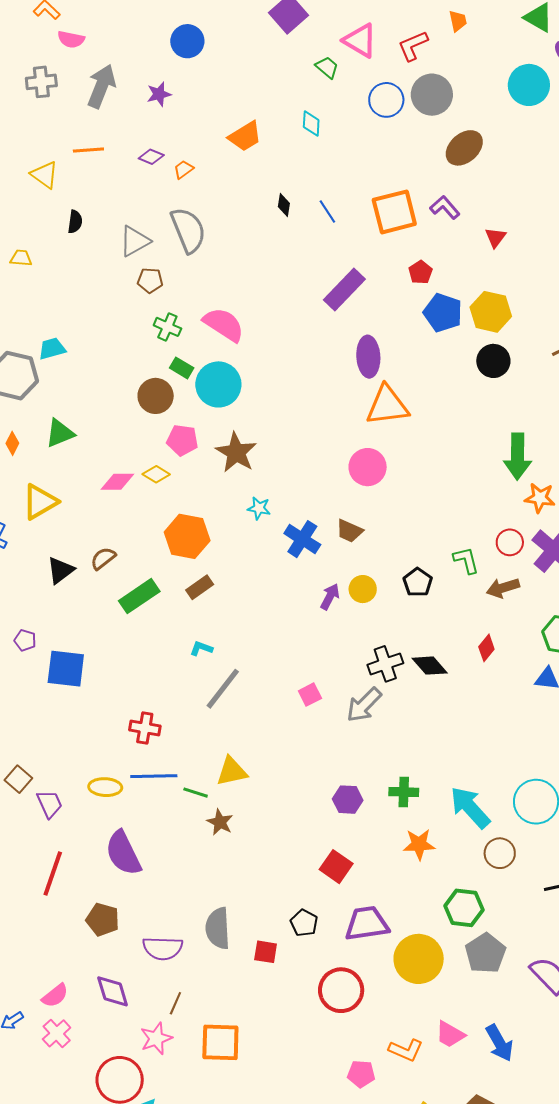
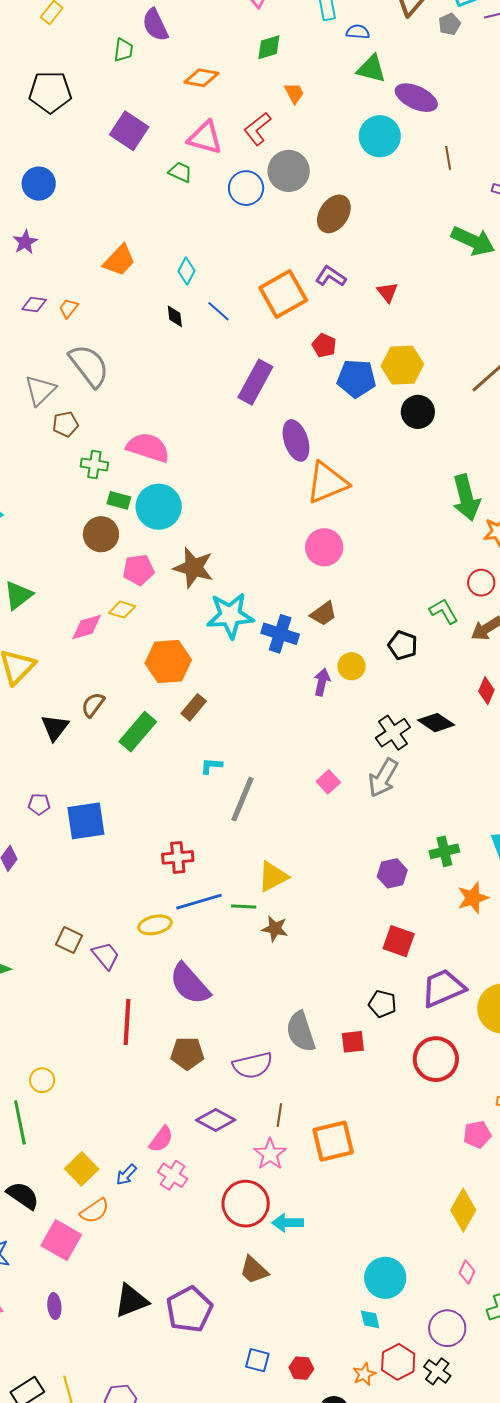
cyan diamond: (311, 123) -> (187, 271), moved, turned 40
cyan star: (259, 508) -> (230, 615), size x2.0
brown trapezoid: (349, 531) -> (323, 614), turned -44
purple diamond: (113, 991) -> (216, 1120), turned -30

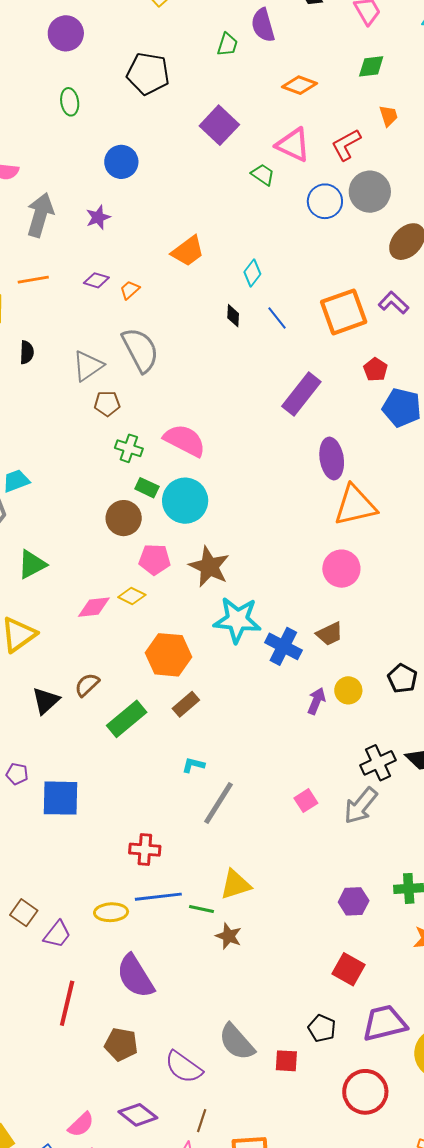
purple trapezoid: (106, 956) -> (57, 934), turned 68
gray semicircle: (301, 1032) -> (237, 1042), turned -33
purple semicircle: (253, 1065) -> (184, 1067), turned 39

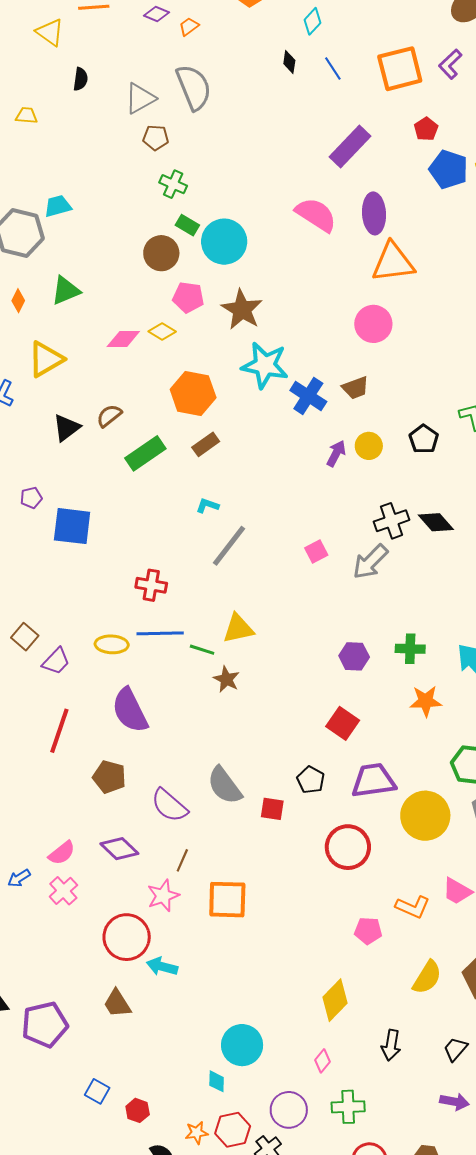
purple L-shape: (394, 303) -> (450, 64), turned -92
pink semicircle: (185, 440) -> (316, 215), moved
purple pentagon: (17, 774) -> (31, 498), turned -30

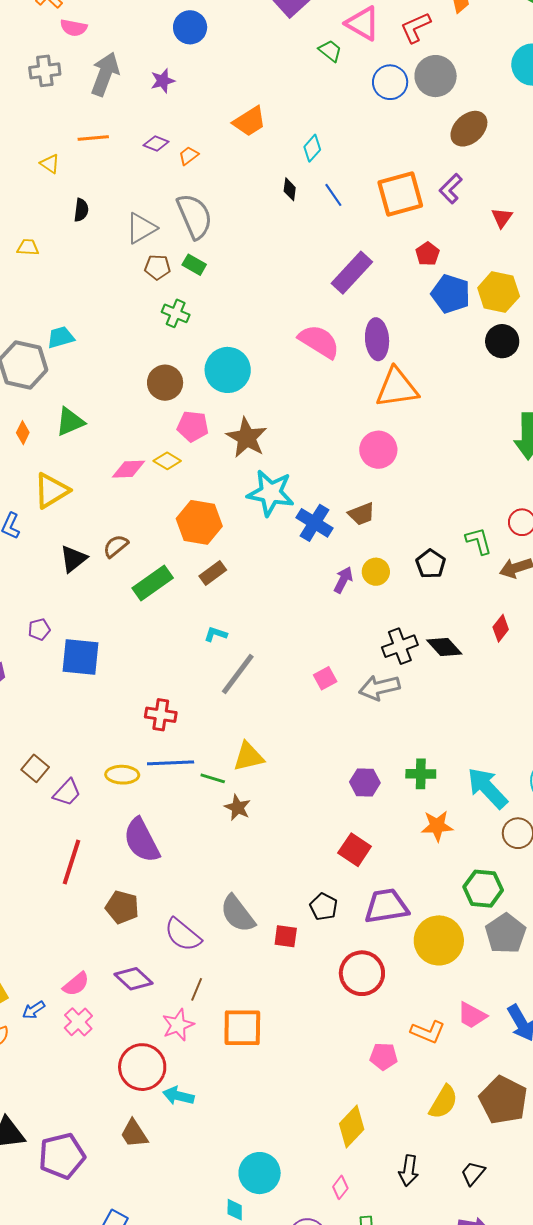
yellow triangle: (50, 32) -> (50, 164), size x0.7
green rectangle: (187, 225) -> (194, 265), moved
gray arrow: (370, 562) -> (379, 688), turned 33

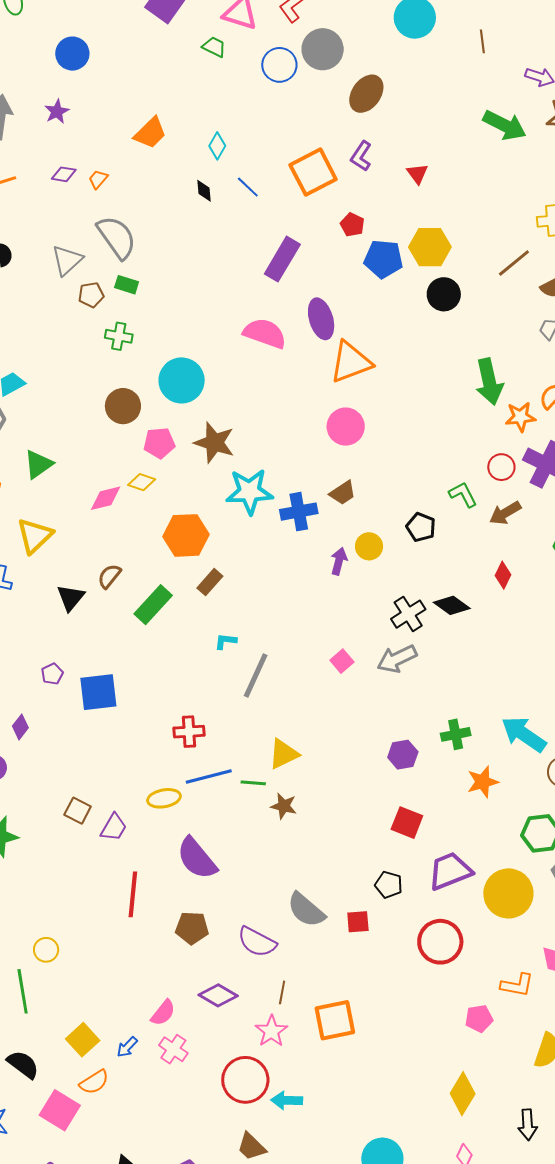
blue cross: (315, 523) -> (299, 512), turned -30

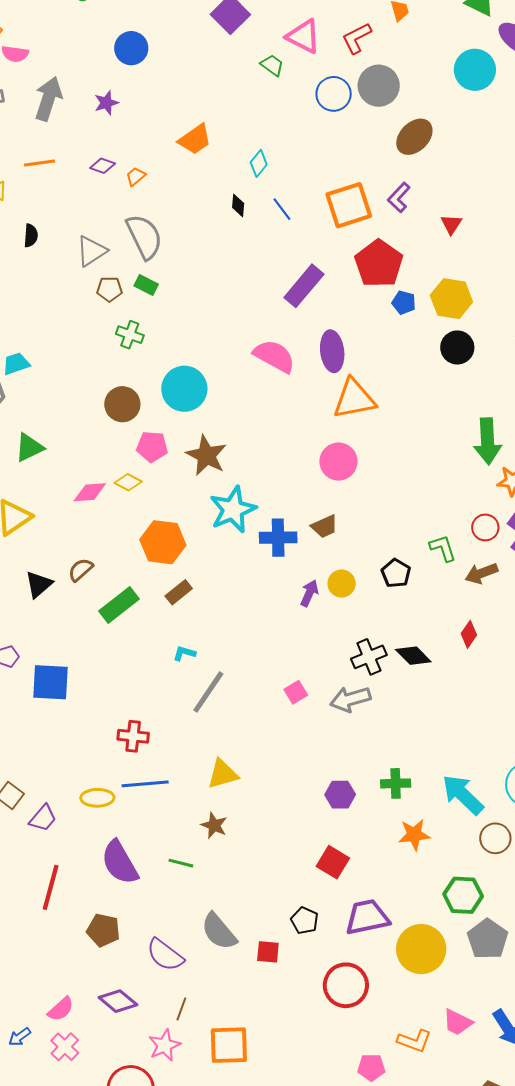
red pentagon: (352, 225) -> (379, 264), size x2.0
blue pentagon: (383, 259) -> (404, 303), size x0.6
cyan star: (249, 492) -> (233, 510), turned -30
green line: (253, 783) -> (181, 863), moved

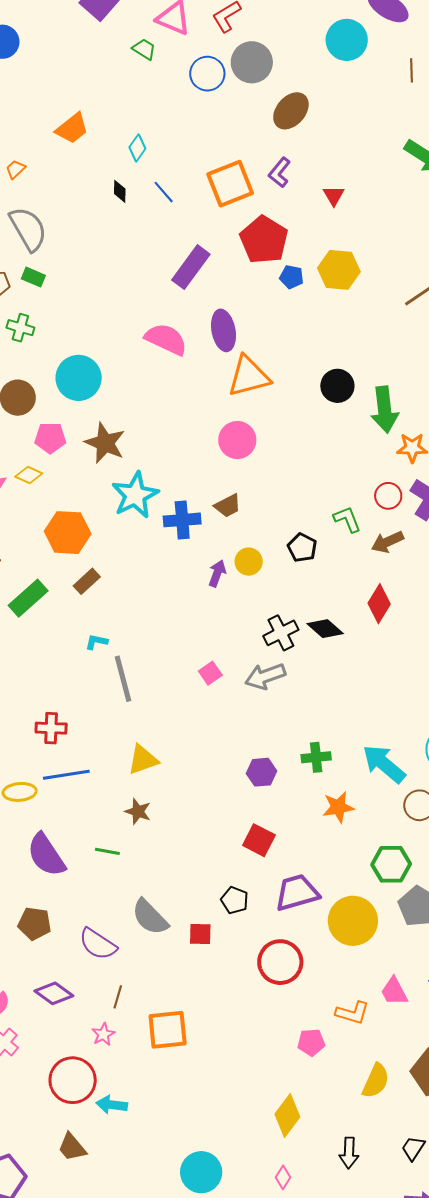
black circle: (457, 347) -> (337, 386), moved
red diamond: (469, 634) -> (379, 604), size x1.4
gray line: (208, 692) -> (123, 679), turned -45
pink trapezoid: (458, 1022) -> (394, 991), turned 40
pink star: (164, 1045) -> (103, 1034), size x0.7

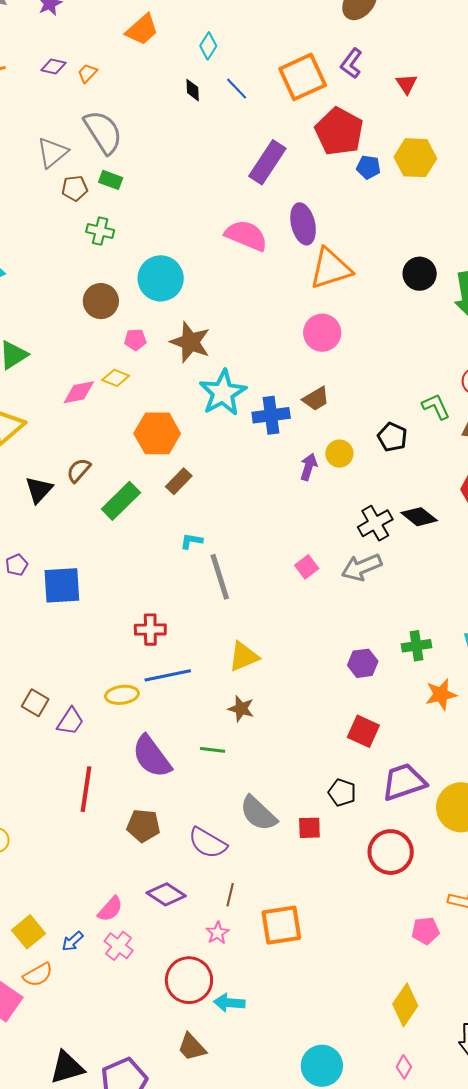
pink pentagon: (50, 438) -> (135, 340), size x0.7

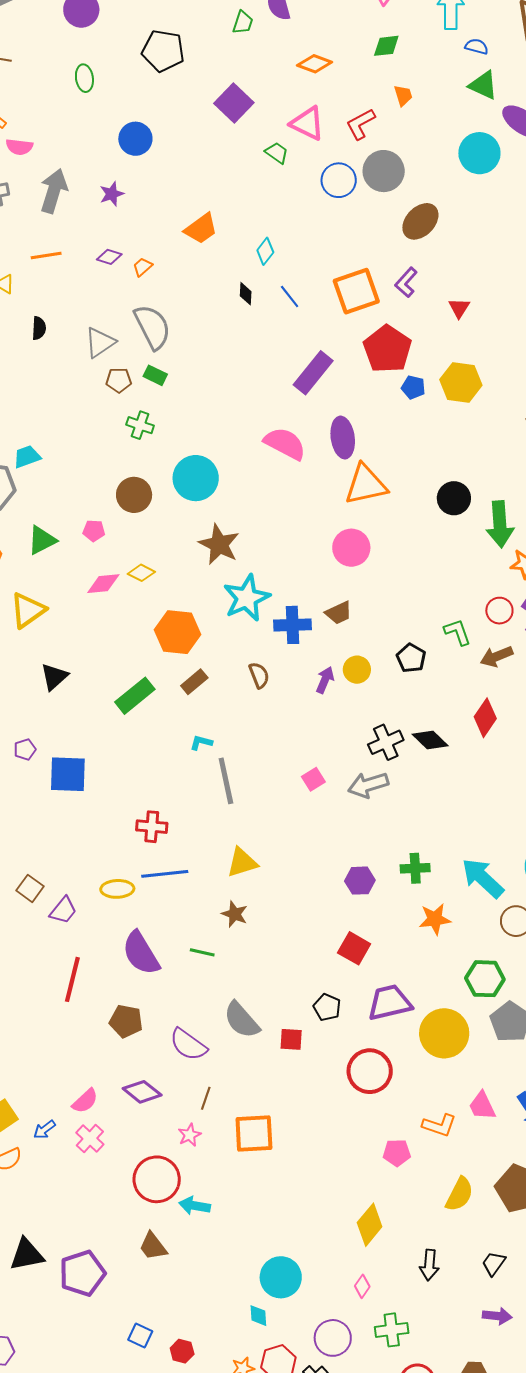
pink pentagon: (135, 340) -> (94, 531), moved
brown semicircle: (79, 470) -> (259, 675), moved, turned 112

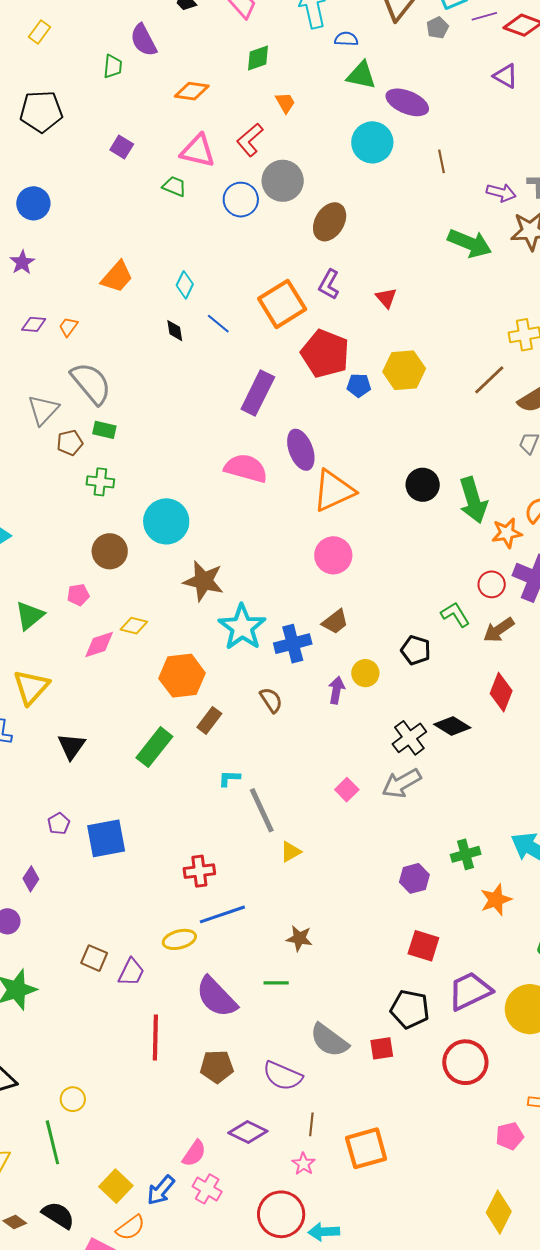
purple square: (234, 103) -> (122, 147), size x0.6
yellow triangle: (242, 862) -> (291, 852), moved, size x0.7
black pentagon: (327, 1007) -> (410, 1009), size x1.4
blue arrow: (44, 1130) -> (161, 1190), size x1.4

